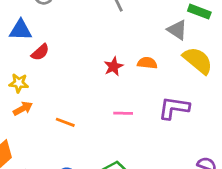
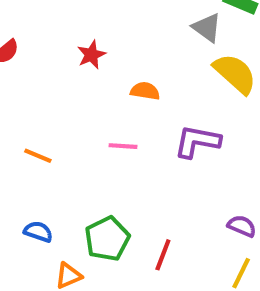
orange semicircle: (147, 63) -> (145, 91), moved
red star: (113, 66) -> (91, 55), moved

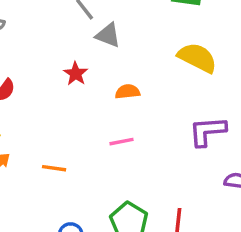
gray triangle: (207, 28) -> (108, 35), moved
purple L-shape: (197, 141) -> (207, 131), moved

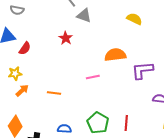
yellow semicircle: (197, 58) -> (134, 19), moved, size x0.7
orange semicircle: (128, 92) -> (115, 55), moved, size x1.5

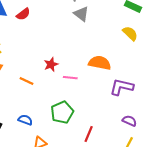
red star: (66, 38) -> (51, 64), moved
red semicircle: (25, 48) -> (23, 14), moved
green pentagon: (98, 123) -> (62, 112), moved

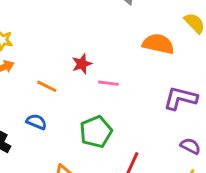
orange semicircle: (100, 63) -> (158, 44), moved
blue semicircle: (25, 120) -> (36, 122), moved

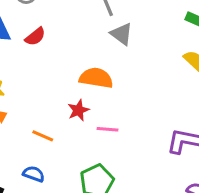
orange semicircle: (158, 44) -> (96, 78), moved

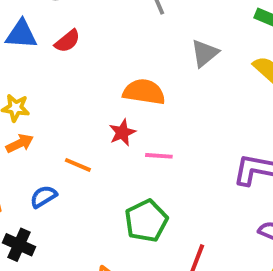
gray triangle: (121, 34) -> (205, 53), moved, turned 45
blue semicircle: (34, 174) -> (44, 197), moved, turned -50

